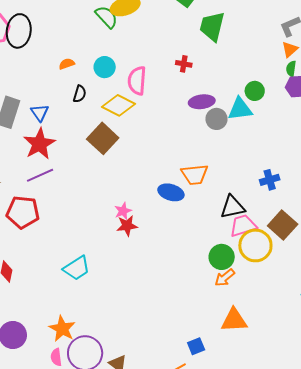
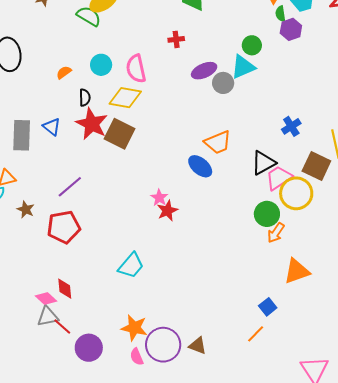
red star: (39, 144) -> (92, 124), moved
blue ellipse: (171, 192) -> (200, 166), turned 40

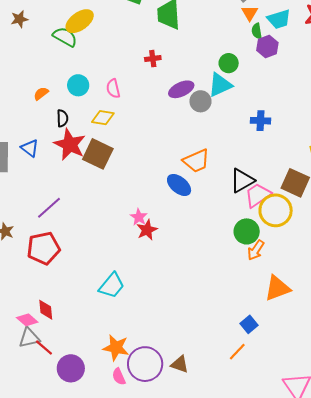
pink semicircle: (136, 69) -> (113, 89), size x0.7
yellow diamond: (125, 98) -> (103, 118), size x0.7
blue cross: (291, 126) -> (261, 121), moved, turned 36

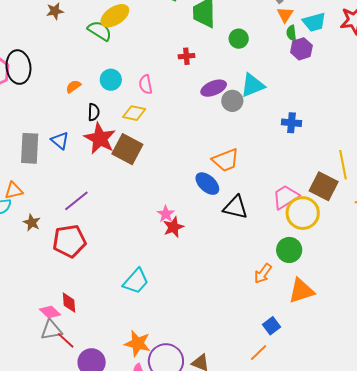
green circle: (229, 63) -> (239, 39), moved
black triangle: (242, 181) -> (235, 207), moved, turned 40
green circle: (247, 231) -> (289, 250), moved
orange arrow: (256, 250) -> (263, 273), moved

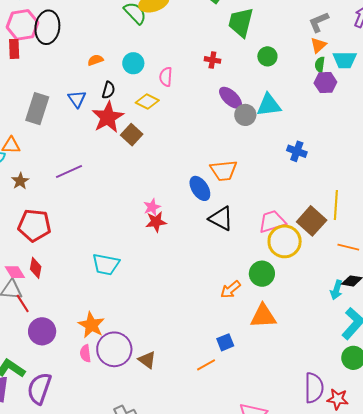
purple ellipse: (214, 88) -> (231, 98), turned 50
blue triangle: (60, 140) -> (77, 99), moved
brown square: (127, 149) -> (132, 135), size x0.7
red pentagon: (69, 241) -> (34, 225), moved
cyan trapezoid: (136, 281) -> (106, 264), turned 44

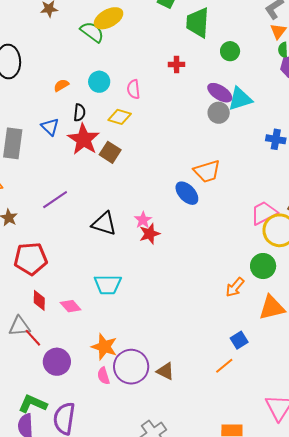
purple ellipse: (231, 98) -> (220, 93), moved
black triangle: (221, 219) -> (104, 224), moved
pink diamond: (15, 272) -> (71, 306), moved

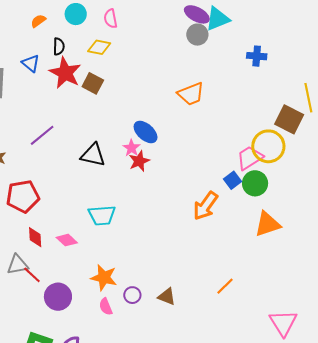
blue ellipse: (187, 193) -> (146, 132), moved
pink trapezoid: (264, 213) -> (250, 158), moved
orange arrow: (235, 287) -> (206, 206), moved, size x1.4
blue square: (239, 340) -> (232, 180), moved
purple circle: (131, 367) -> (132, 295), size x0.5

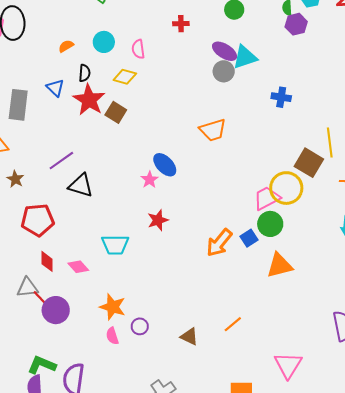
black triangle: (93, 155) -> (81, 185), moved
red star: (139, 161) -> (158, 220), moved
blue square: (232, 180) -> (249, 238), moved
purple circle: (58, 297) -> (56, 310), moved
brown triangle: (167, 297) -> (189, 337), moved

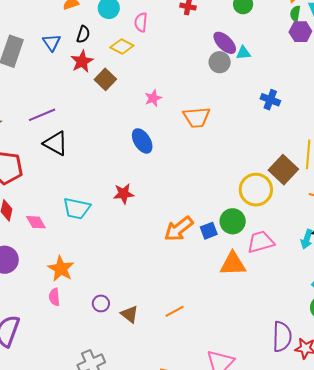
cyan triangle: (245, 57) -> (243, 53), size x0.6
red star: (89, 100) -> (82, 61), size x0.7
pink star: (150, 180) -> (153, 98), moved
pink trapezoid: (267, 198) -> (261, 242), moved
purple circle: (140, 326) -> (101, 303), moved

